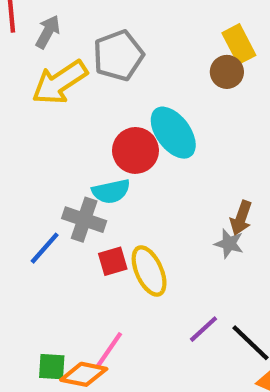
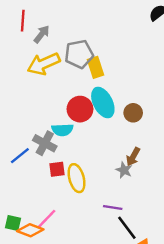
yellow rectangle: (239, 44) -> (96, 67), moved
brown circle: (227, 72) -> (133, 113), moved
purple line: (203, 329) -> (113, 208), moved, turned 42

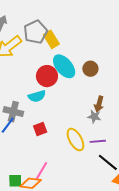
gray cross: (45, 143) -> (13, 112), moved
yellow ellipse: (77, 178) -> (75, 140), moved
purple line: (113, 208) -> (98, 141), moved

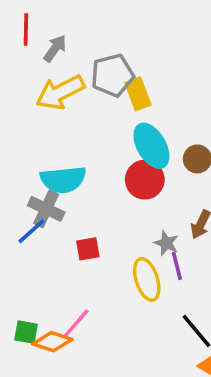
red circle: (47, 76) -> (145, 180), moved
cyan semicircle: (37, 96) -> (63, 180), moved, size x1.4
gray star: (94, 117) -> (166, 243), moved
purple line: (98, 141) -> (177, 266), moved, turned 70

